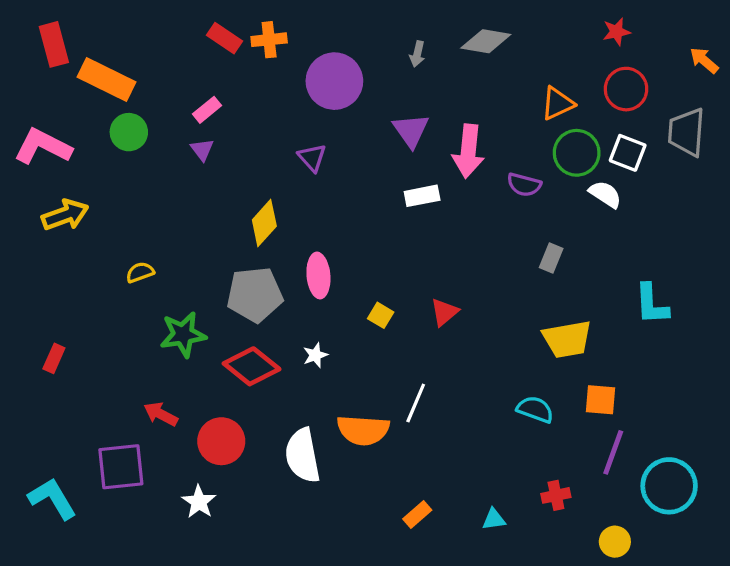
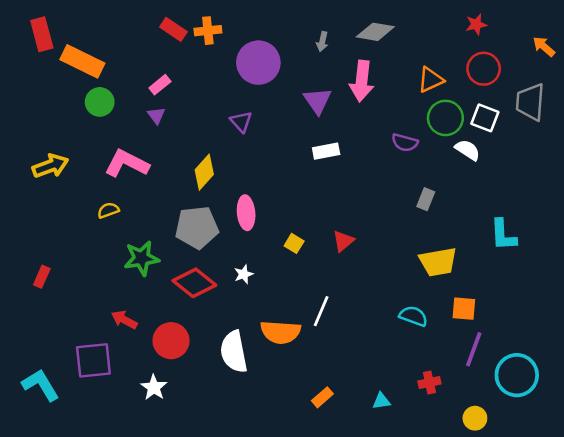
pink L-shape: (43, 146) -> (127, 163), moved
pink arrow: (468, 151) -> (362, 81), moved

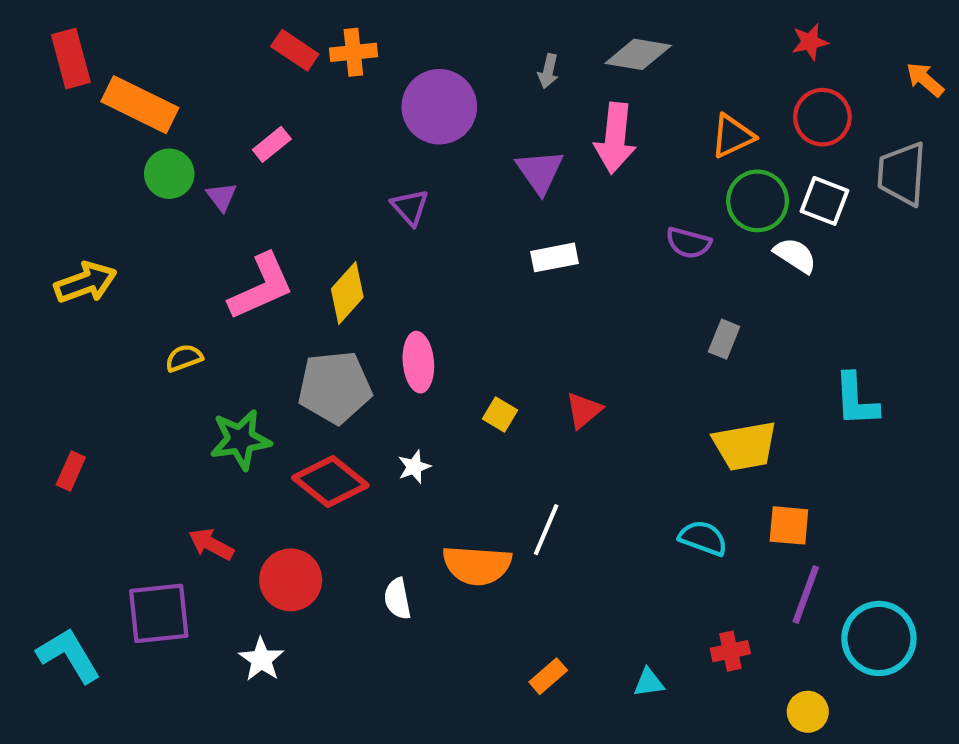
purple triangle: (156, 115) -> (222, 197), moved
pink L-shape: (127, 163) -> (261, 287), moved, turned 129
white semicircle: (234, 352) -> (397, 599), size x0.6

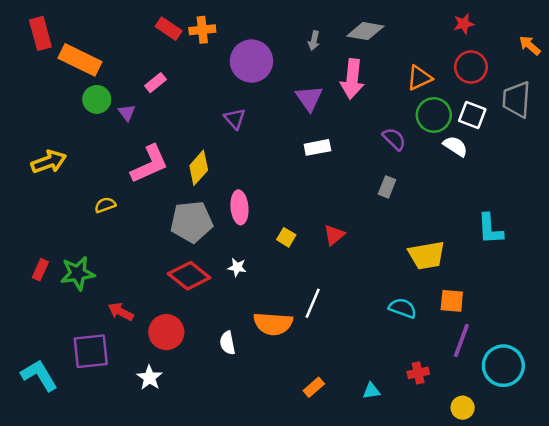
purple semicircle: (688, 243) -> (394, 139), turned -150
gray rectangle: (724, 339) -> (387, 187), moved
green star: (240, 440) -> (78, 273), moved
white star: (414, 467) -> (237, 267), turned 30

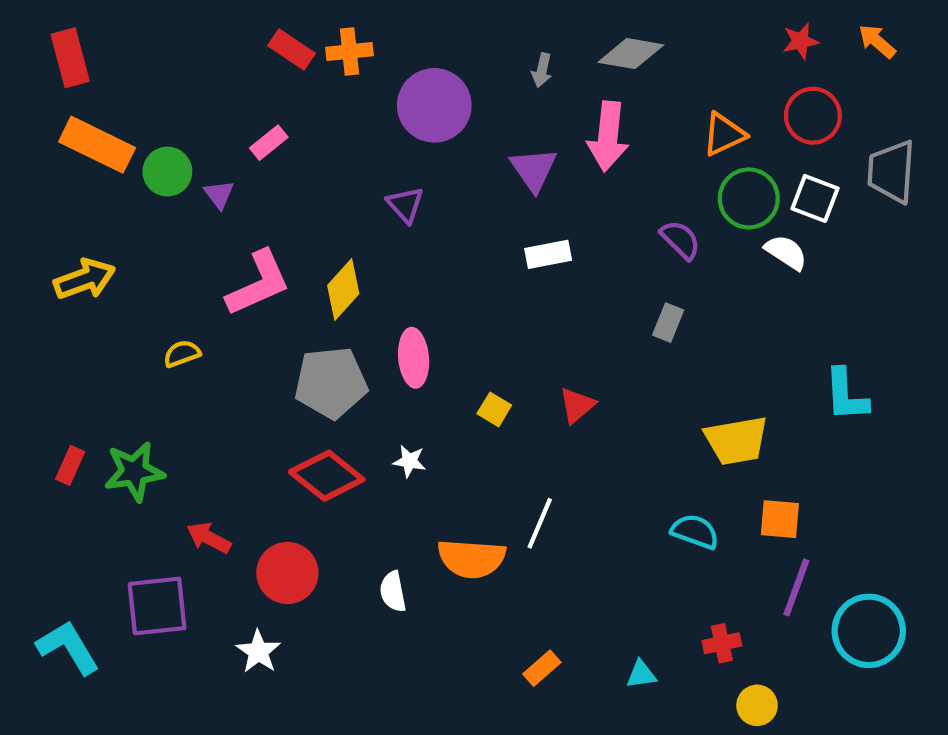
orange arrow: (530, 45) -> (877, 41), moved
orange rectangle: (80, 60) -> (97, 145), moved
yellow circle: (463, 408) -> (757, 705), moved

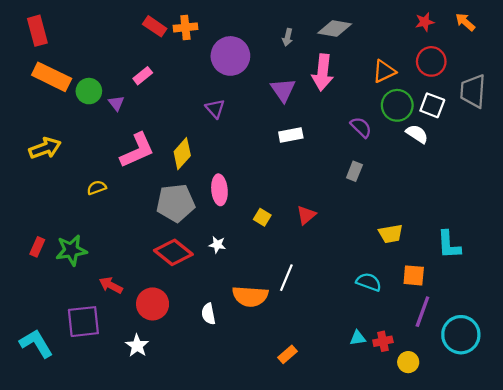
cyan L-shape: (846, 395) -> (449, 245), moved
yellow trapezoid: (736, 441) -> (391, 234), size x0.7
cyan triangle: (641, 674) -> (358, 338), moved
yellow circle: (757, 705) -> (408, 362), moved

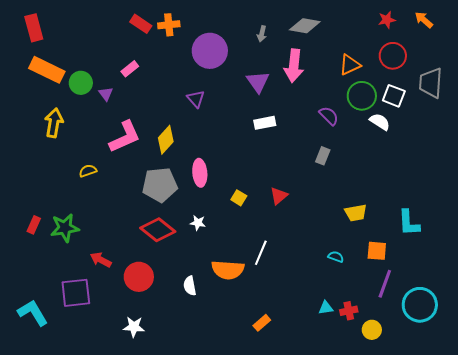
yellow arrow: (45, 148) -> (54, 123), moved, turned -60
cyan semicircle: (369, 282) -> (336, 257), size x0.7
white star: (137, 346) -> (134, 327), moved, turned -30

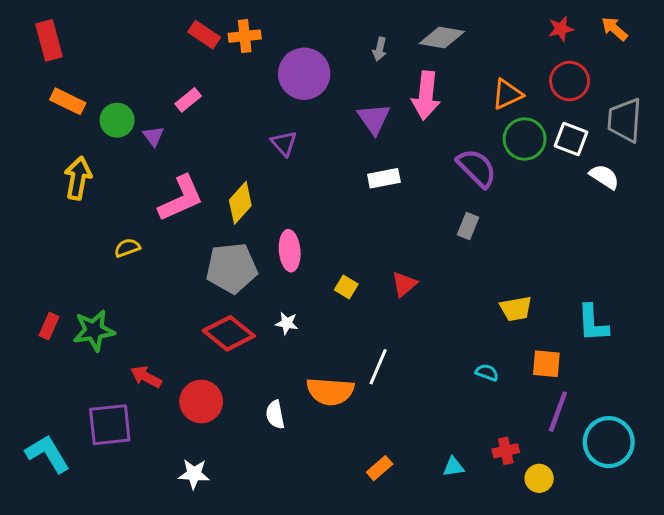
orange rectangle: (47, 70) -> (68, 101), size x0.7
purple semicircle: (329, 116) -> (477, 168), size x1.4
white semicircle: (380, 122) -> (604, 177), moved
cyan triangle: (326, 308) -> (454, 467), moved

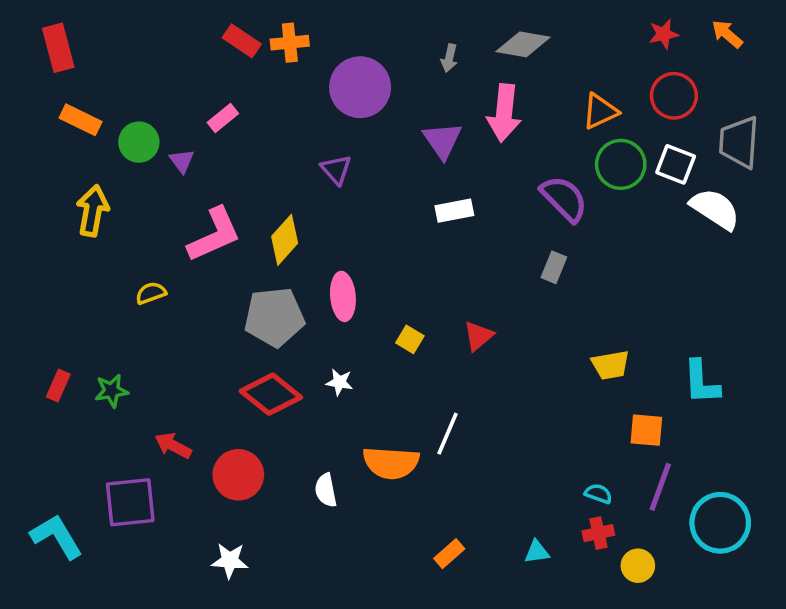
white semicircle: (604, 177) -> (715, 209), size x1.4
green star: (94, 330) -> (111, 391), size x0.7
cyan semicircle: (487, 372) -> (598, 494), moved

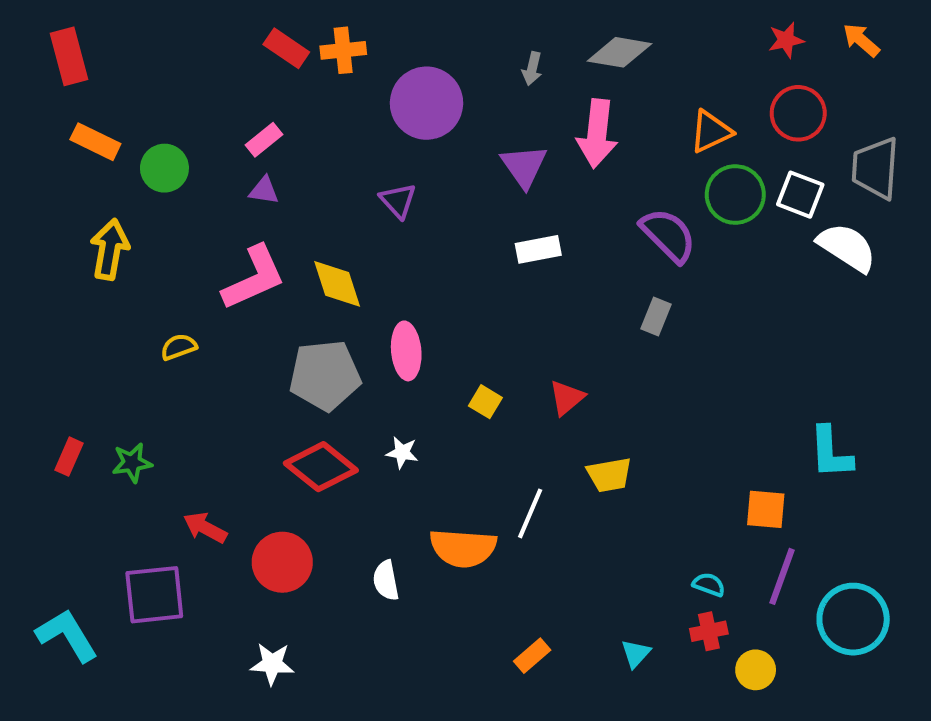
purple triangle: (182, 161) -> (264, 190), moved, turned -44
yellow diamond: (285, 240) -> (337, 284), turned -60
yellow trapezoid: (610, 365) -> (609, 475), moved
cyan triangle: (537, 552) -> (636, 654), turned -40

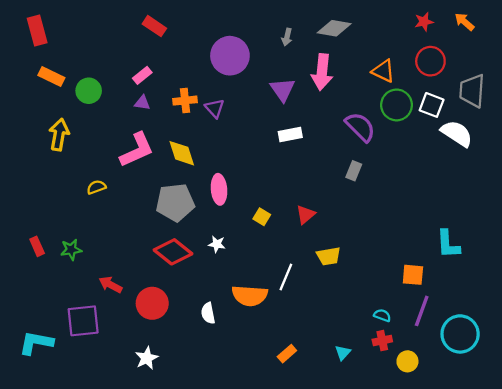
orange cross: (343, 50) -> (185, 101), moved
orange triangle: (711, 132) -> (383, 71), turned 50
red rectangle: (69, 457) -> (37, 246), turned -48
cyan L-shape: (67, 635) -> (36, 343), turned -48
white star: (272, 664) -> (147, 358), turned -30

